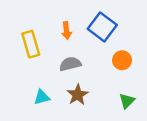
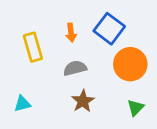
orange circle: (122, 60) -> (130, 64), size x1.6
cyan triangle: (42, 97) -> (22, 104), moved

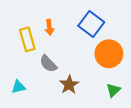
orange arrow: (71, 33) -> (49, 27), moved
gray semicircle: (75, 68) -> (48, 64), moved, turned -120

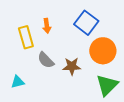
brown star: (69, 85) -> (72, 66), moved, turned 30
green triangle: (113, 90) -> (107, 85), size x1.6

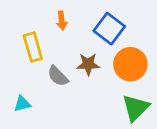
orange arrow: (47, 26) -> (62, 21), moved
brown star: (72, 66) -> (88, 64), moved

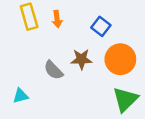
blue square: (109, 29) -> (101, 26), size x0.7
yellow rectangle: (33, 47) -> (29, 17), moved

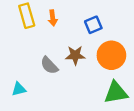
blue square: (101, 26) -> (93, 25), turned 30
green triangle: (125, 99) -> (116, 93), turned 35

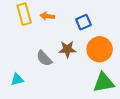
orange arrow: (53, 18) -> (47, 16), turned 104

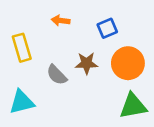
yellow rectangle: (24, 14) -> (22, 48), moved
cyan triangle: (17, 79) -> (22, 102), size x1.5

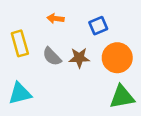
gray semicircle: (57, 75) -> (52, 57), moved

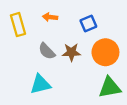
yellow rectangle: (20, 43) -> (18, 25), moved
cyan triangle: (20, 93) -> (40, 84), moved

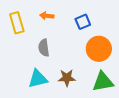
gray semicircle: (47, 51) -> (44, 48), turned 36
brown star: (71, 52) -> (67, 78), moved

